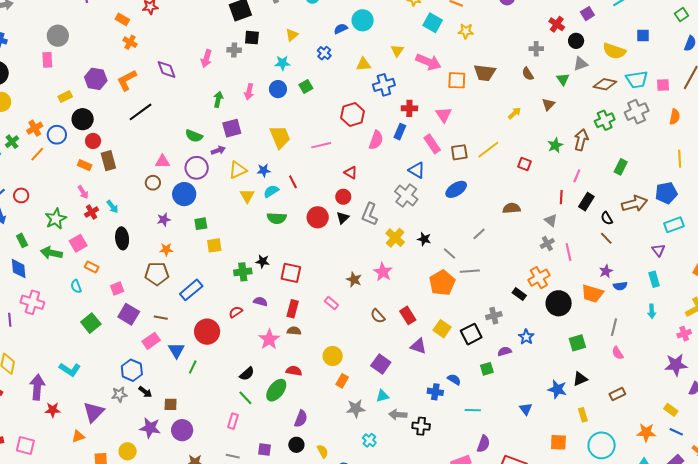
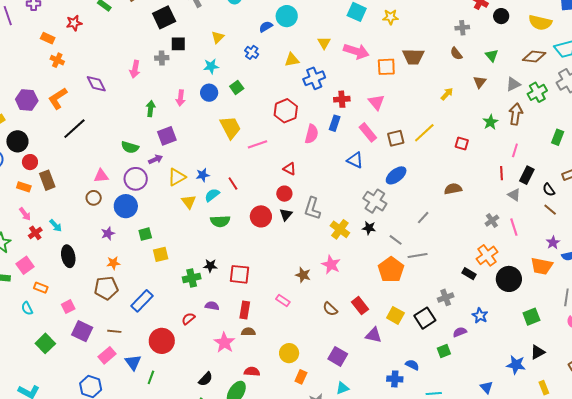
gray triangle: (581, 64) -> (513, 84), moved
yellow trapezoid: (280, 137) -> (230, 127), moved
gray cross: (406, 195) -> (375, 201), moved
gray triangle: (551, 220) -> (514, 195), moved

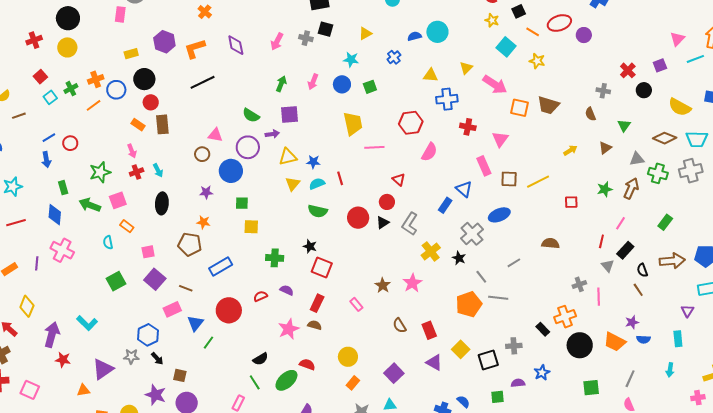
green cross: (537, 92) -> (658, 173), turned 30
blue rectangle: (335, 123) -> (445, 205), moved
red square: (462, 144) -> (571, 202), turned -32
black star: (210, 266) -> (310, 246), moved

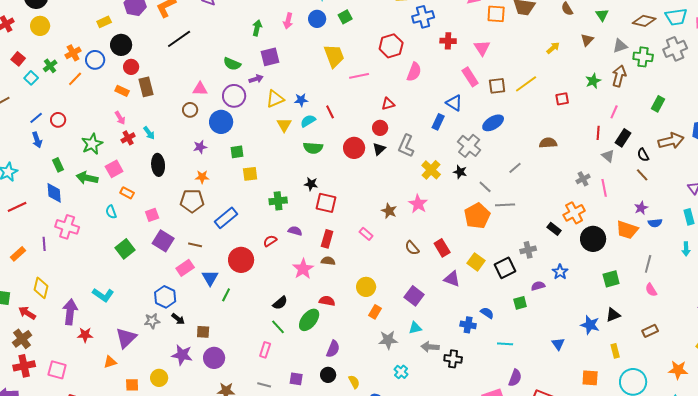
red triangle: (399, 180) -> (388, 104), turned -48

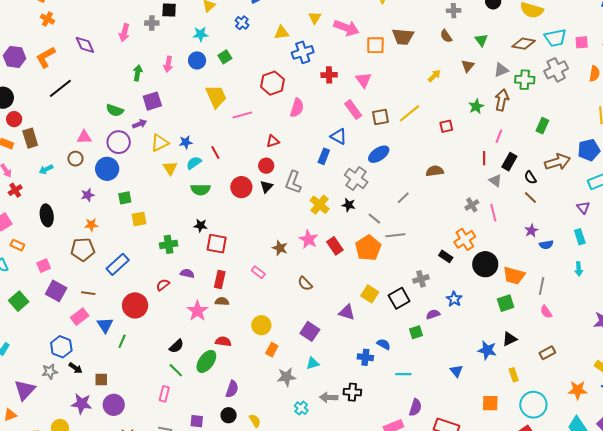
cyan arrow: (149, 133) -> (46, 169), moved, turned 104
orange trapezoid: (627, 230) -> (514, 276), moved
red rectangle: (442, 248) -> (335, 246), moved
gray arrow: (430, 347) -> (329, 397), moved

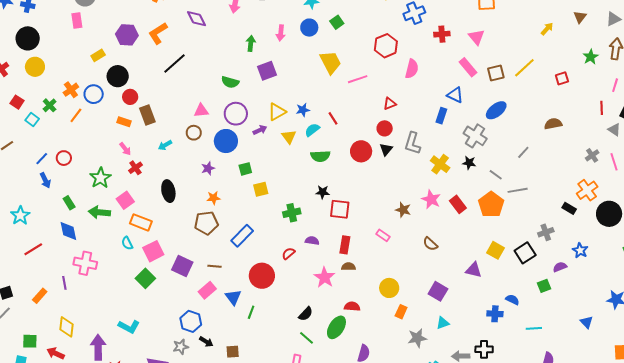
purple arrow: (140, 124) -> (260, 130), moved
orange rectangle: (17, 245) -> (141, 222), size x1.5
pink square: (44, 266) -> (153, 251), moved, size x1.5

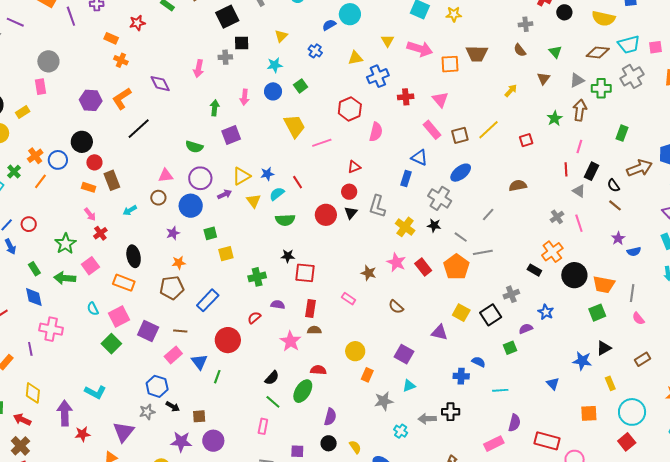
yellow rectangle: (98, 55) -> (23, 112), moved
orange rectangle: (141, 222) -> (124, 283), moved

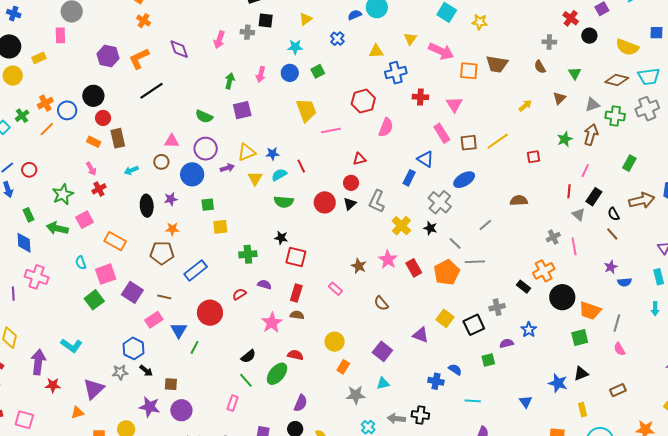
black ellipse: (134, 256) -> (147, 206), moved

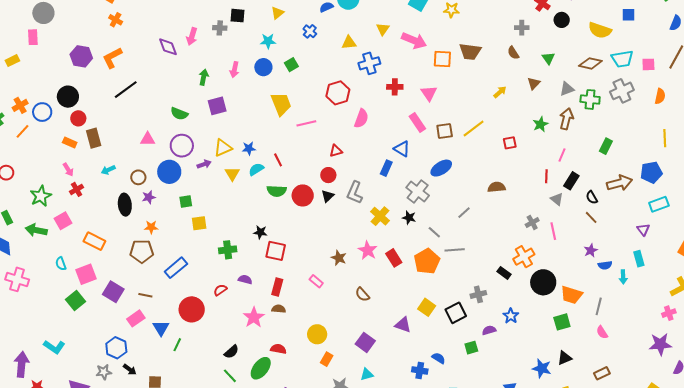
purple diamond: (179, 49) -> (168, 47), moved
brown circle: (161, 162) -> (138, 177), moved
green semicircle: (284, 202) -> (277, 191), moved
cyan arrow: (655, 309) -> (623, 277), moved

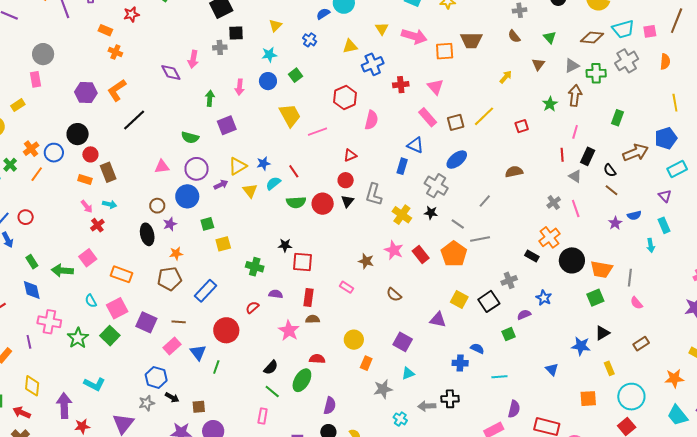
cyan arrow: (108, 170) -> (110, 204), moved, turned -136
green star: (41, 196) -> (78, 338), moved
green cross: (228, 250) -> (255, 267), turned 30
blue semicircle: (605, 265) -> (634, 215), moved

